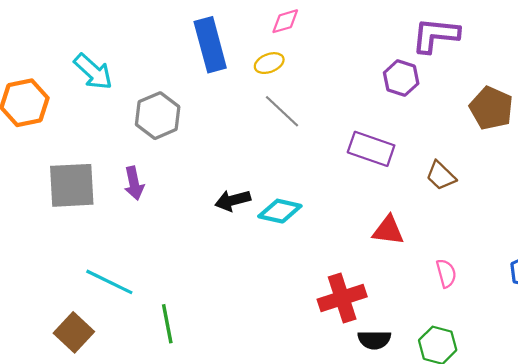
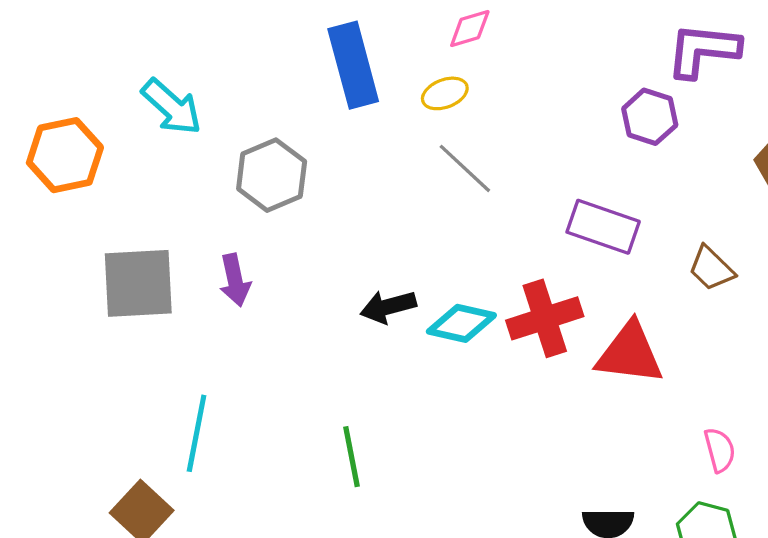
red triangle: (388, 230) -> (630, 353), size x1.4
pink semicircle: (446, 273) -> (720, 450), moved
cyan line: (109, 282) -> (197, 433), turned 75
red cross: (342, 298) -> (545, 318), moved
green line: (167, 324) -> (351, 457), moved

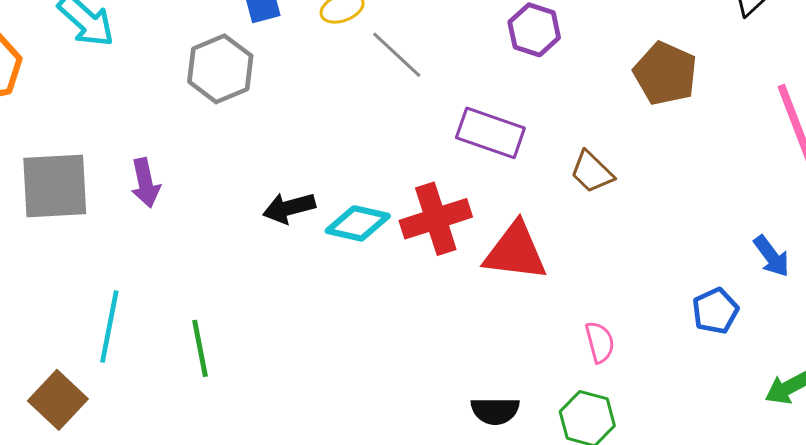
gray line: (465, 168) -> (397, 55), moved
gray hexagon: (272, 175) -> (220, 69), moved
green line: (351, 457) -> (200, 348), moved

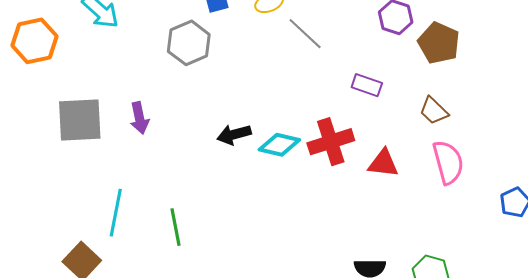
brown pentagon: (665, 74) -> (439, 43), moved
purple rectangle: (490, 133) -> (367, 85), size x0.7
red triangle: (515, 252) -> (383, 163), size x0.7
pink semicircle: (600, 342) -> (448, 162), moved, size x1.6

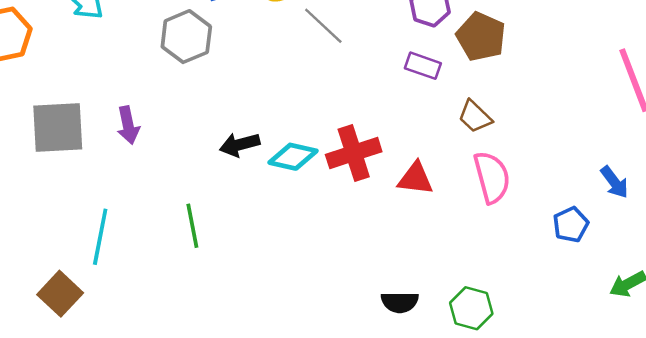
purple rectangle: (367, 85) -> (423, 66), moved
green line: (175, 227) -> (192, 226), moved

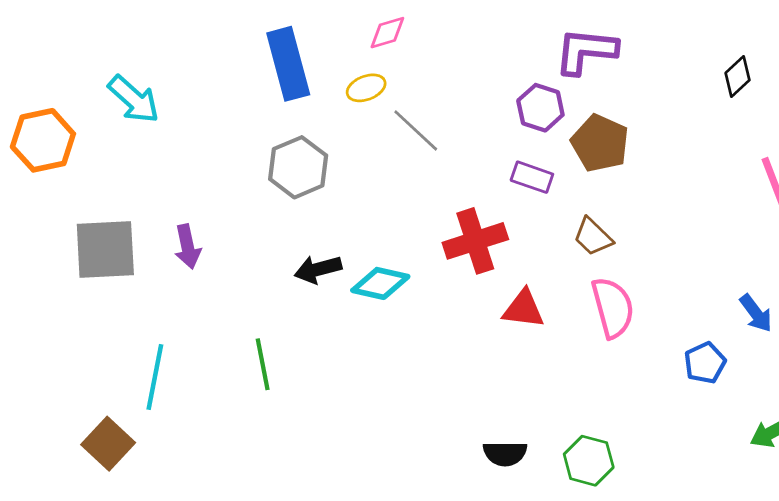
gray hexagon: (186, 37) -> (298, 167), moved
red cross: (354, 153) -> (475, 241), moved

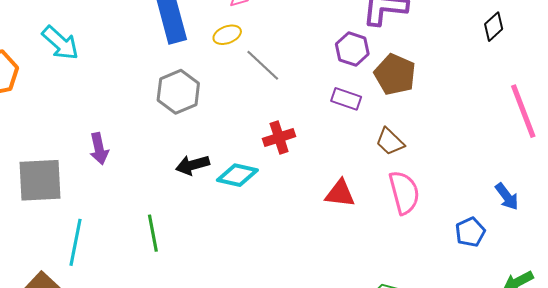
red cross: (475, 241) -> (279, 137), moved, size x0.7
gray square: (105, 249) -> (40, 180), moved

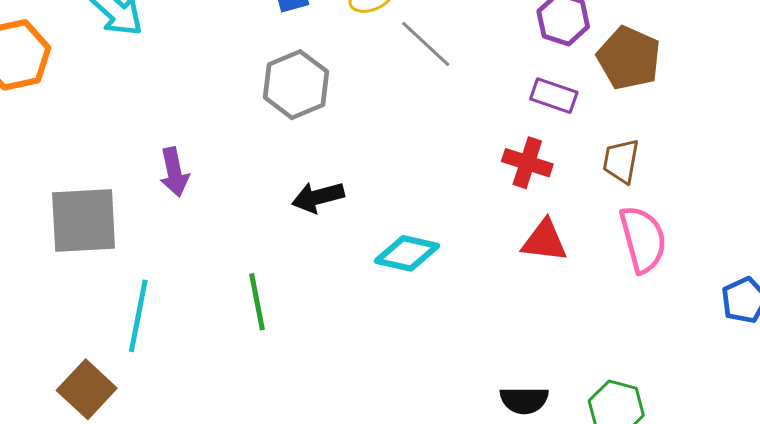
red cross: (279, 137) -> (527, 163), moved, turned 36
brown trapezoid: (390, 142) -> (621, 161), turned 56
cyan diamond: (237, 175) -> (407, 253), moved

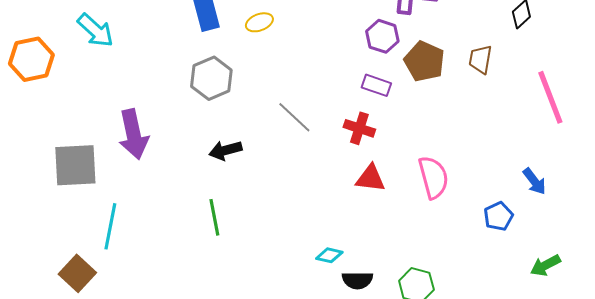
gray line: (426, 44) -> (294, 117), moved
brown trapezoid: (621, 161) -> (480, 59), moved
purple arrow: (174, 172) -> (133, 134), size x1.6
cyan diamond: (407, 253) -> (329, 255), moved, size x0.7
green line: (257, 302) -> (214, 217), moved

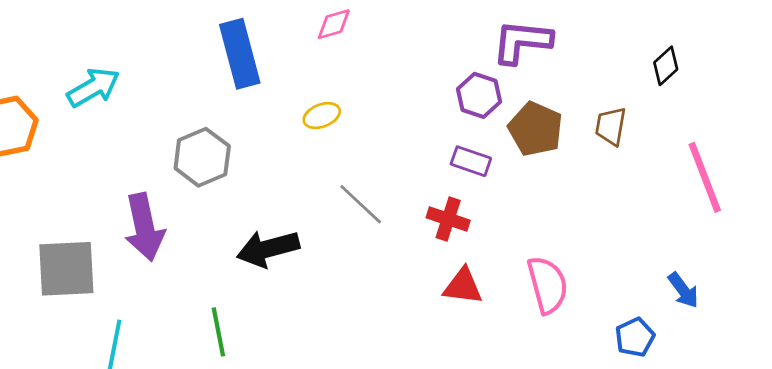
yellow ellipse: (259, 22) -> (322, 116), moved
cyan arrow: (95, 30) -> (93, 87), turned -72
gray hexagon: (211, 78) -> (202, 157), moved
black arrow: (225, 150) -> (268, 249), size x1.4
green line: (214, 217) -> (218, 332), moved

